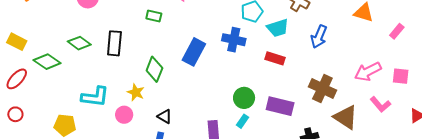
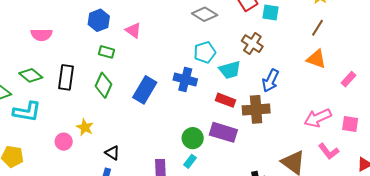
green diamond: (154, 69) -> (103, 85), moved
brown cross: (322, 89) -> (256, 109), moved, turned -32
cyan L-shape: (95, 97) -> (27, 112), moved
purple rectangle: (280, 106) -> (223, 132), moved
pink circle: (124, 115) -> (64, 142), moved

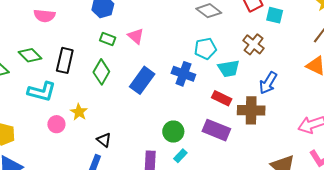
pink triangle: (133, 30) -> (136, 36), moved
cyan L-shape: (27, 112) -> (42, 92), moved
green circle: (193, 138) -> (173, 132), moved

